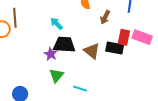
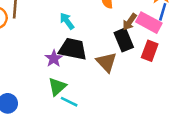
pink rectangle: (142, 37) -> (149, 23), moved
black rectangle: (115, 48) -> (124, 40), moved, turned 48
cyan line: (80, 89) -> (69, 102), moved

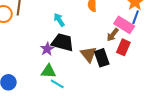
brown arrow: (130, 22) -> (113, 35), moved
black rectangle: (124, 40) -> (102, 58), moved
green triangle: (57, 87) -> (48, 71), turned 42

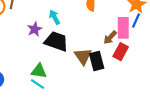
pink rectangle: (124, 25) -> (123, 28), turned 54
purple star: (47, 49) -> (35, 29), moved
cyan line: (57, 84) -> (37, 84), moved

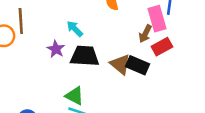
red rectangle: (121, 52) -> (162, 47), turned 49
black rectangle: (97, 61) -> (138, 65), turned -36
green triangle: (39, 71) -> (74, 96), turned 35

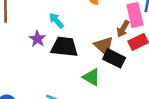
brown triangle: (120, 64) -> (104, 46), moved
green triangle: (74, 96) -> (91, 77), moved

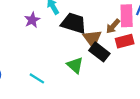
black trapezoid: (64, 47) -> (74, 23), moved

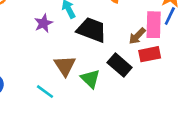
brown triangle: (92, 39) -> (65, 66), moved

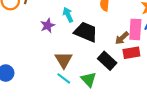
green triangle: (90, 79) -> (89, 79), moved
cyan line: (45, 92) -> (64, 78), moved

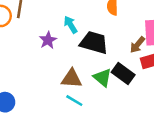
brown triangle: (64, 60) -> (72, 79), turned -48
green triangle: (89, 79) -> (102, 78), moved

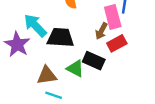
cyan arrow: (70, 25) -> (35, 25), size x1.5
purple star: (48, 40) -> (17, 44), size x1.5

